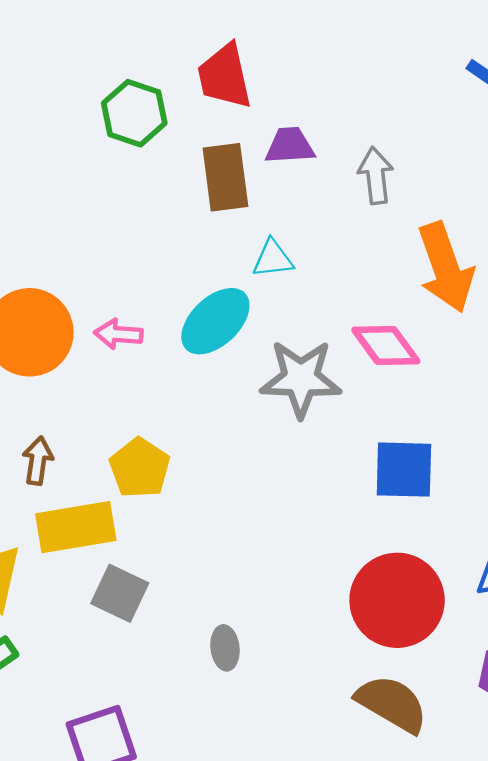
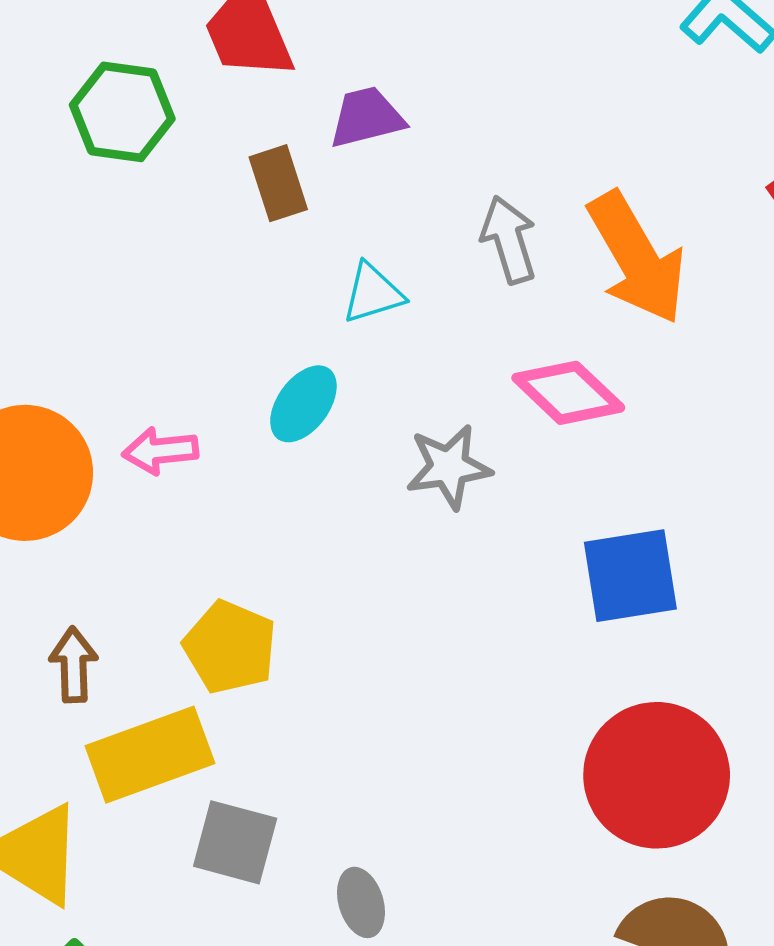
gray arrow: (376, 176) -> (509, 240), moved
brown rectangle: (225, 177) -> (278, 183), size x0.7
cyan ellipse: (215, 321) -> (303, 404), size x0.7
gray star: (301, 379) -> (449, 467), size x0.7
gray ellipse: (225, 648) -> (361, 902), moved

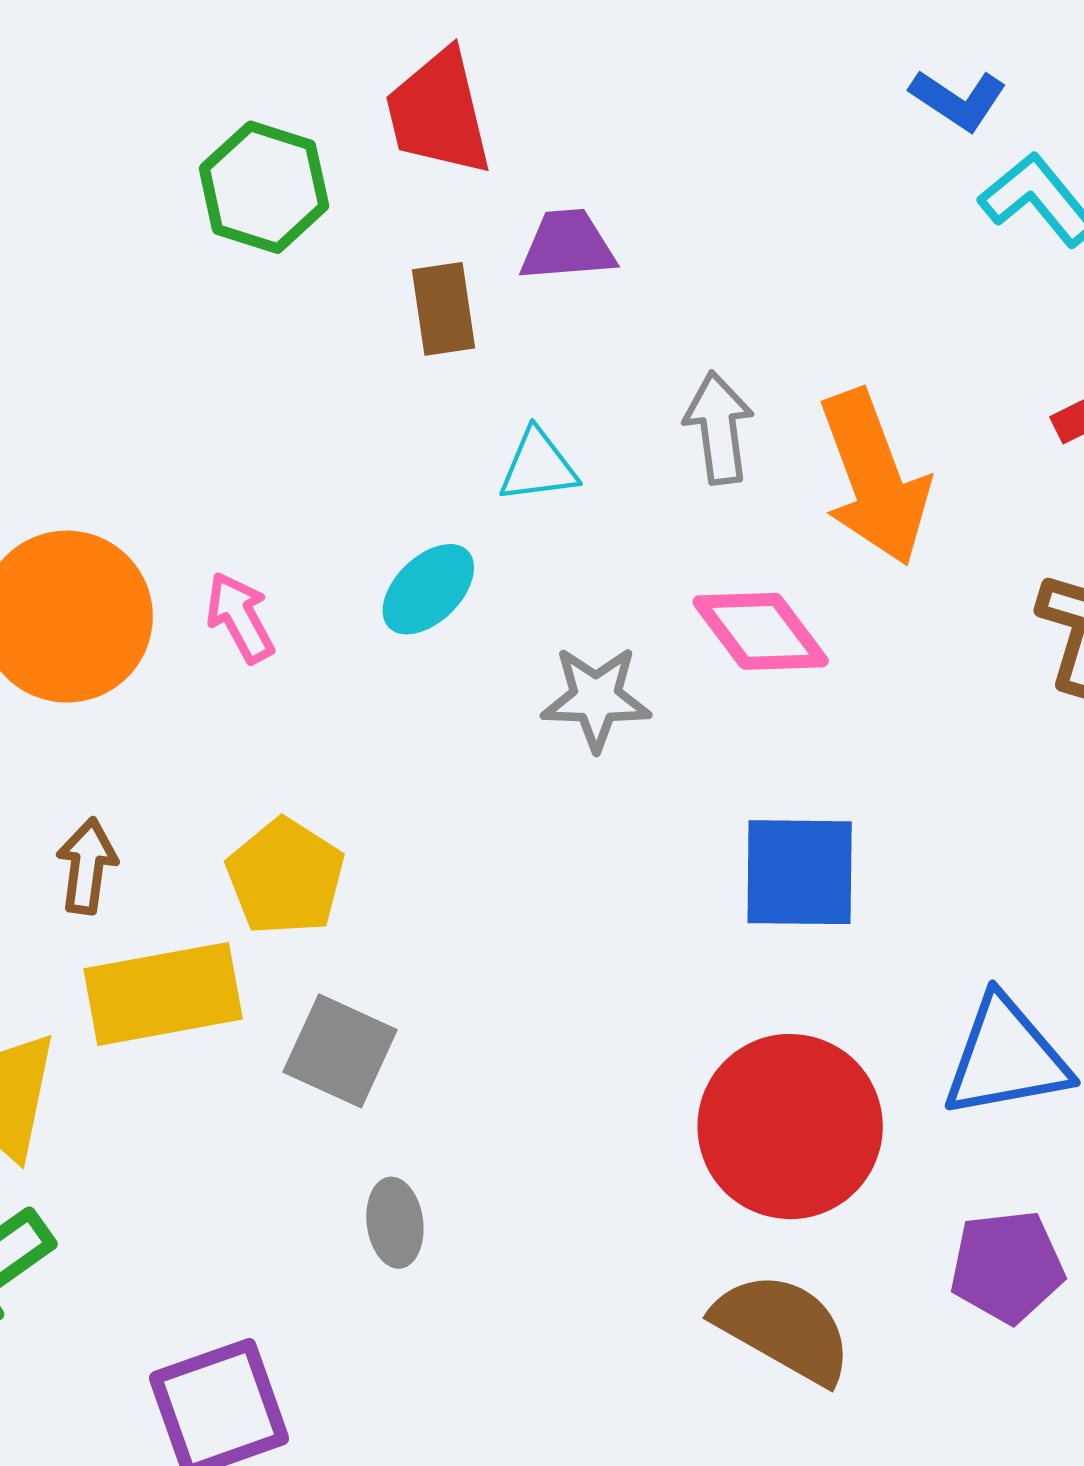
pink arrow: (160, 451) -> (240, 617), turned 58
gray square: (235, 842) -> (340, 1051), moved

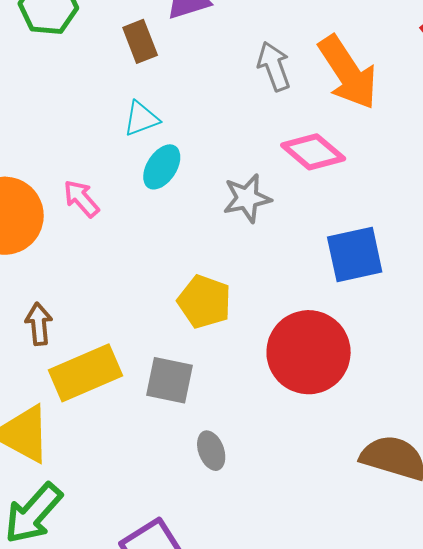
cyan triangle: (538, 466) -> (141, 119), moved
yellow pentagon: (285, 877) -> (204, 302), moved
red circle: (790, 1127) -> (309, 352), moved

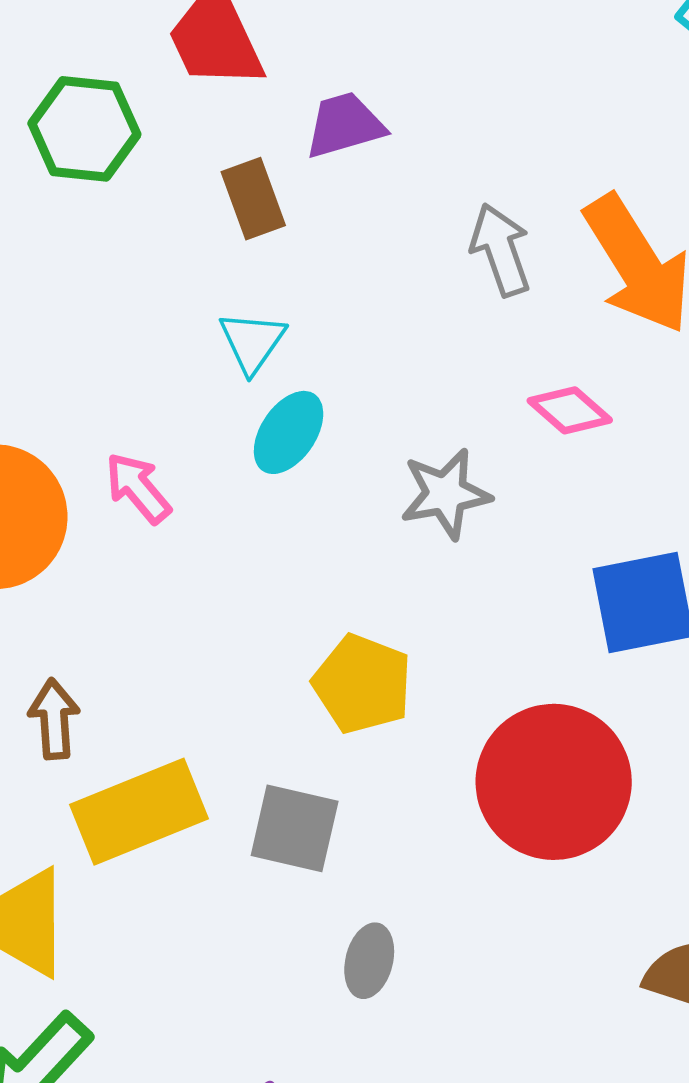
cyan triangle: (141, 119) -> (252, 342), turned -36
pink diamond: (313, 152) -> (570, 410), size x0.7
gray ellipse: (211, 451) -> (369, 961), turned 33

